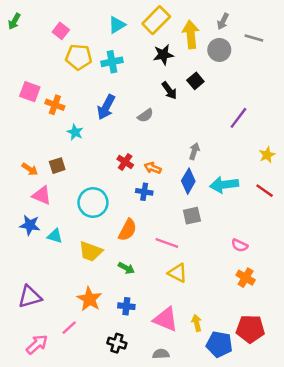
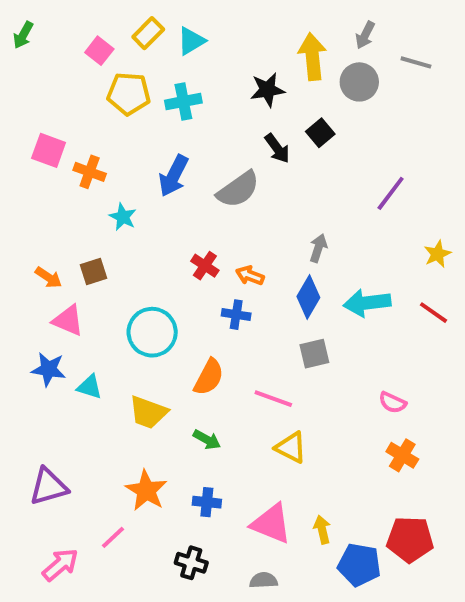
yellow rectangle: (156, 20) -> (148, 33), moved, size x0.7
gray semicircle: (145, 115) -> (238, 189), size x1.6

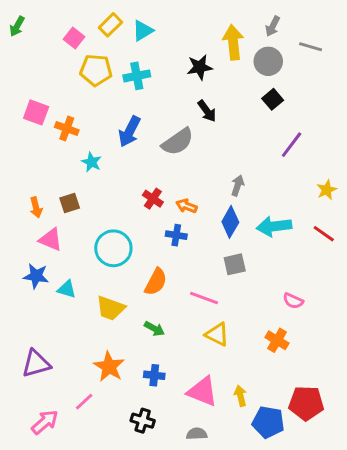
black square: (320, 133) -> (273, 99), moved
orange arrow: (49, 277) -> (36, 207), turned 42
orange cross: (402, 455) -> (277, 340), moved

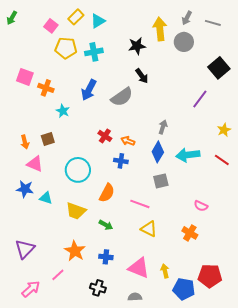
gray line: (311, 47) -> (213, 23), moved
black square: (273, 99) -> (219, 68), moved, size x1.5
purple triangle: (36, 364) -> (25, 249), turned -30

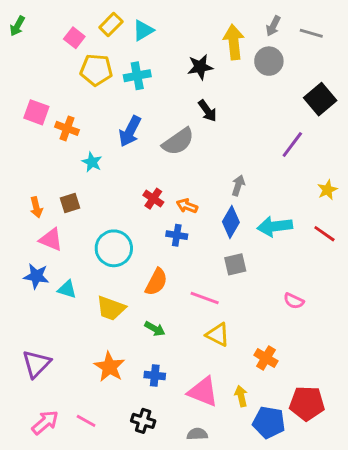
orange cross: (190, 233) -> (266, 358), moved
pink line: (58, 275) -> (86, 421), moved, turned 72

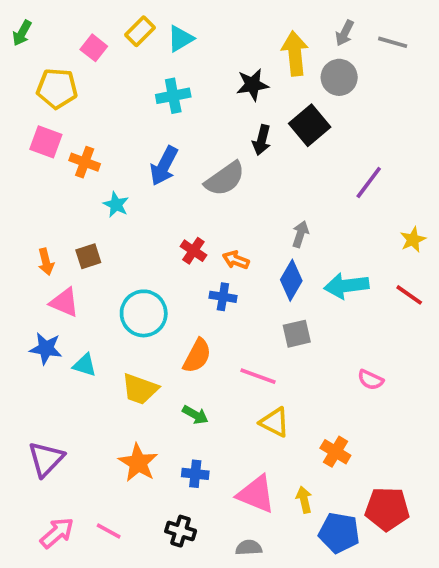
yellow pentagon: (96, 70) -> (57, 88), moved
black square: (320, 99) -> (310, 125), moved
black arrow: (207, 111) -> (262, 140), turned 50

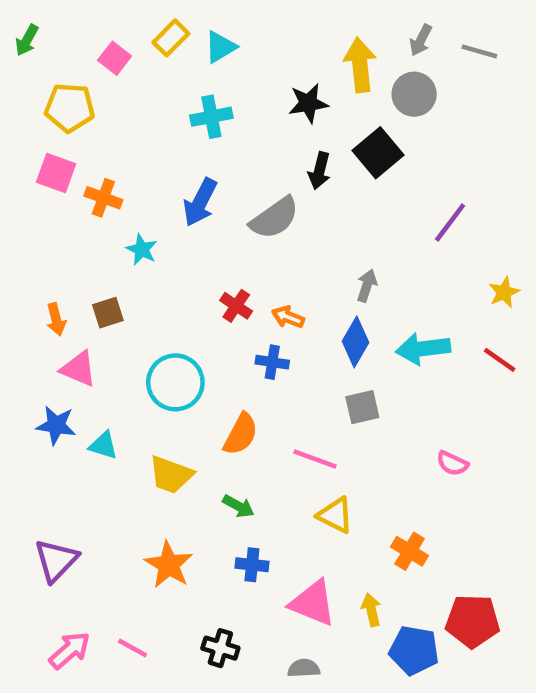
blue cross: (195, 474) -> (252, 565), moved

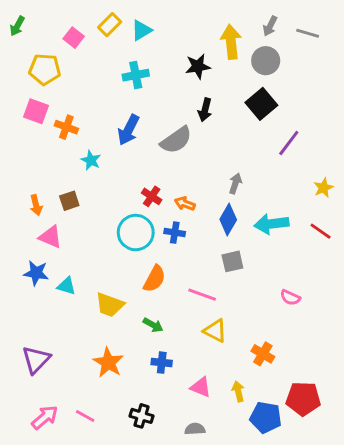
black square: (378, 153) -> (261, 104), moved
cyan circle: (175, 382) -> (136, 233), moved
pink triangle: (313, 603) -> (201, 387), size x0.7

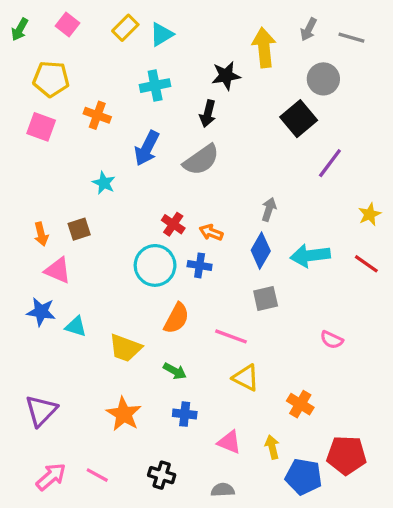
pink square: (74, 38) -> (68, 24), moved
gray circle: (266, 61) -> (323, 79), moved
black arrow: (205, 110) -> (208, 114), moved
orange cross: (66, 127) -> (97, 115), moved

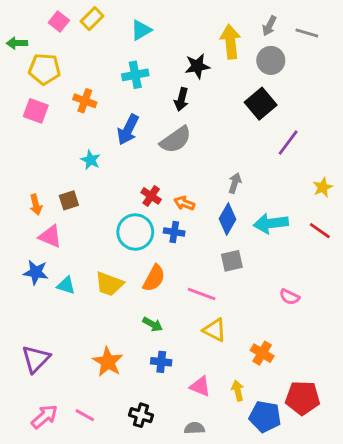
yellow rectangle: (125, 28) -> (92, 19), moved
green arrow: (20, 29) -> (17, 43), moved, turned 60
gray circle: (323, 79) -> (271, 60), moved
yellow trapezoid: (125, 348) -> (109, 284), moved

